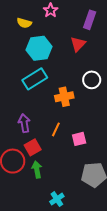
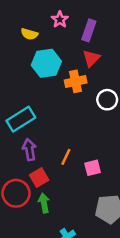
purple rectangle: (90, 20) -> (89, 30), moved
cyan rectangle: (35, 79) -> (21, 119), moved
orange cross: (64, 97) -> (76, 81), moved

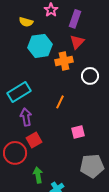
orange line: (66, 157) -> (60, 102), moved
green arrow: (44, 203) -> (38, 175), moved

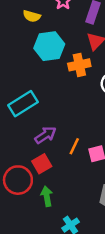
orange line: (60, 102) -> (74, 146), moved
purple arrow: (26, 117) -> (45, 135), moved, turned 66
green arrow: (38, 175) -> (47, 196), moved

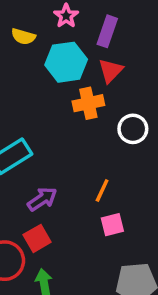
cyan hexagon: (49, 46) -> (66, 62), moved
orange line: (74, 146) -> (102, 190), moved

